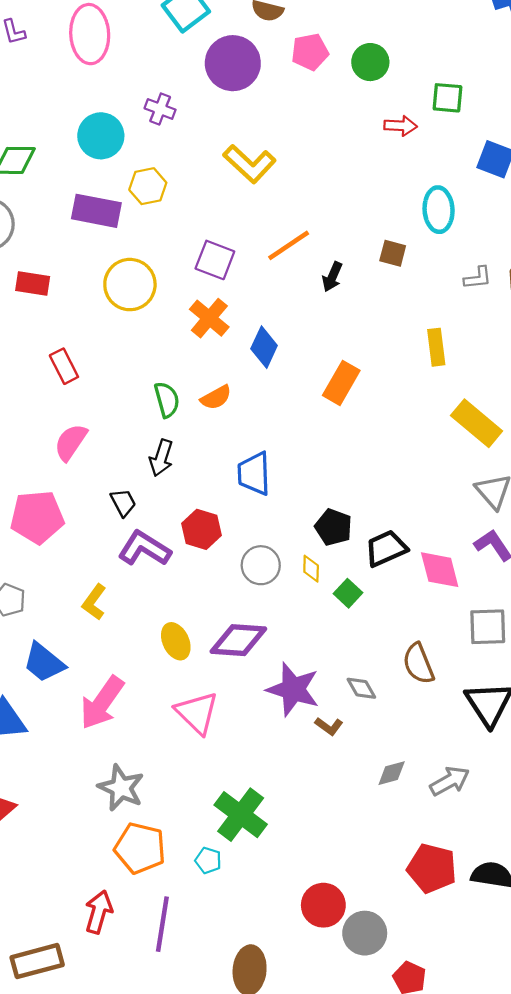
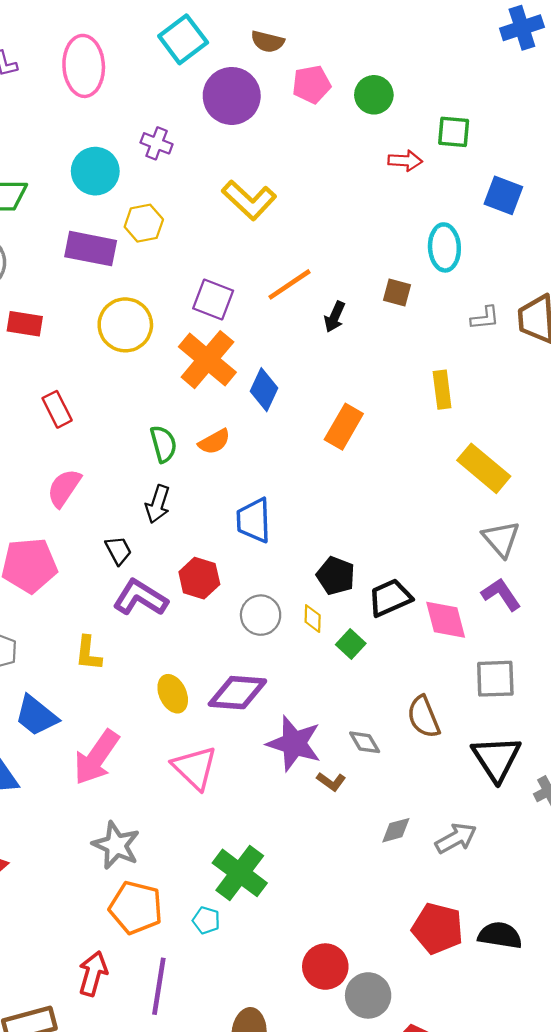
orange cross: (209, 318) -> (207, 360), size x1.4
yellow L-shape: (94, 602) -> (88, 653), turned -30

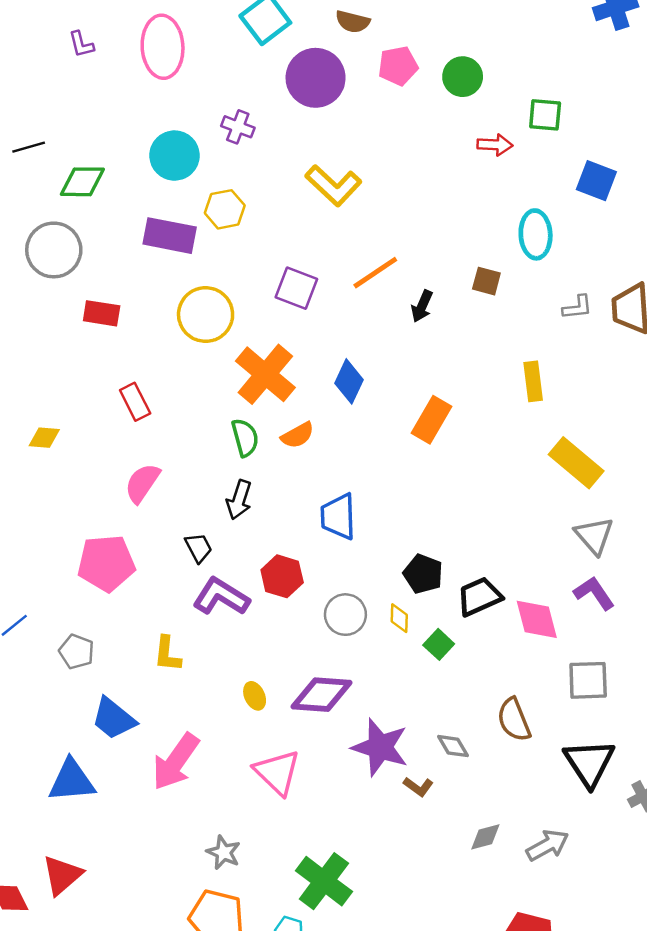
orange cross: (207, 360) -> (265, 374), moved
yellow ellipse: (173, 694) -> (255, 696), size x0.7
gray star: (116, 845) -> (224, 852), moved, size x0.7

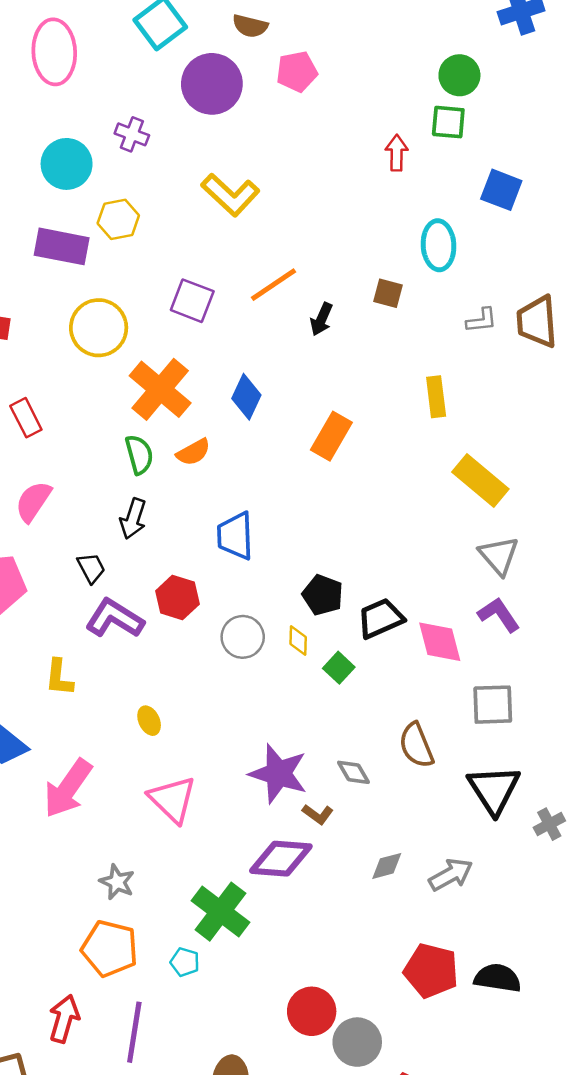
green circle: (463, 77) -> (459, 75), moved
red arrow: (495, 145) -> (397, 153), turned -92
purple diamond: (322, 695) -> (281, 859), moved

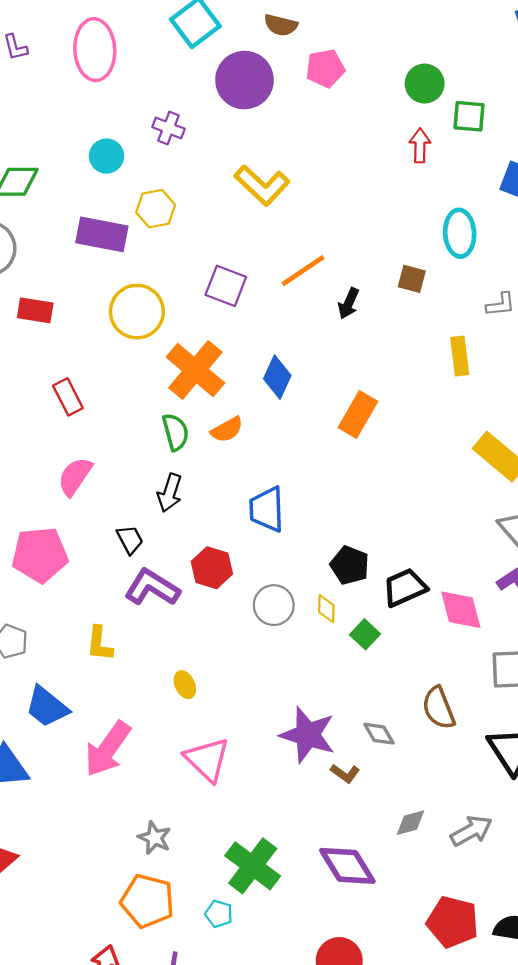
green circle: (459, 75) -> (425, 84), moved
cyan circle: (67, 164) -> (107, 156), size x0.7
yellow rectangle: (436, 397) -> (460, 356), moved
purple diamond: (281, 859) -> (347, 866), moved, turned 54

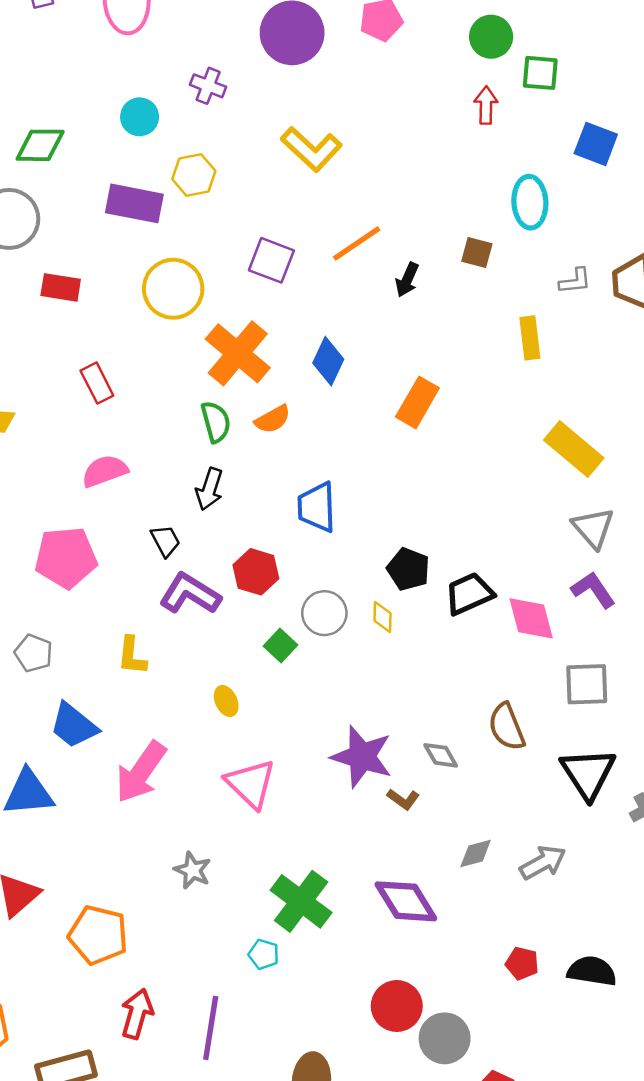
pink semicircle: (75, 476) -> (105, 471), turned 36
green square: (365, 634) -> (280, 645), moved
orange pentagon: (147, 901) -> (98, 935), moved
red pentagon: (453, 922) -> (522, 963), size x0.6

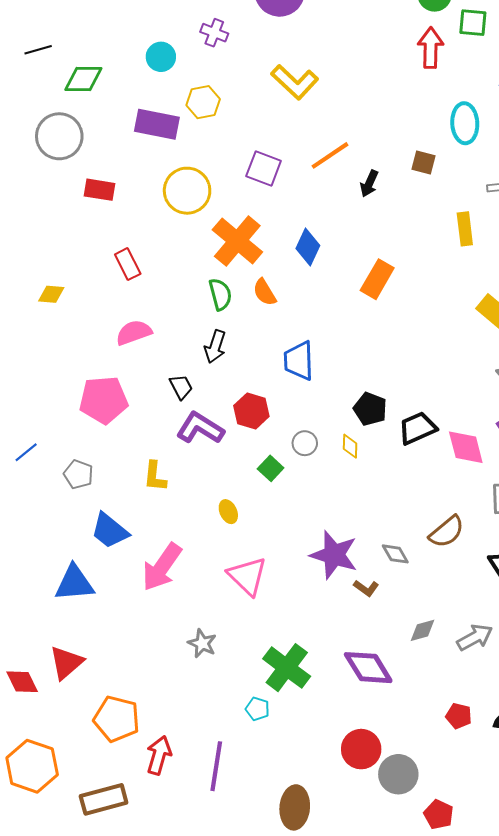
red arrow: (486, 105) -> (431, 48), size x1.4
orange semicircle: (273, 419) -> (265, 292), turned 88
gray circle: (324, 613) -> (305, 443), size x0.7
brown semicircle: (507, 727) -> (447, 532), turned -108
orange pentagon: (98, 935) -> (117, 719), moved

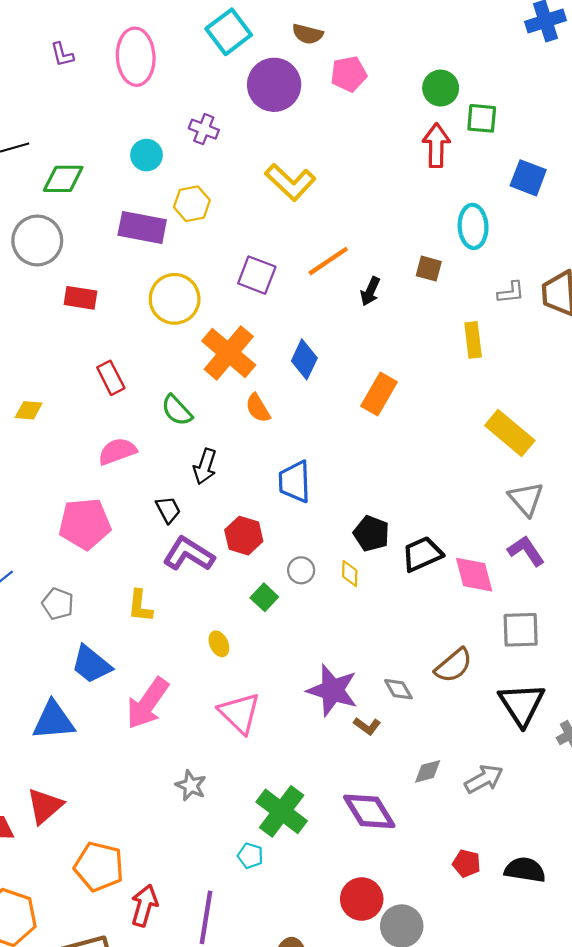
green semicircle: (220, 294) -> (177, 410), moved, turned 152

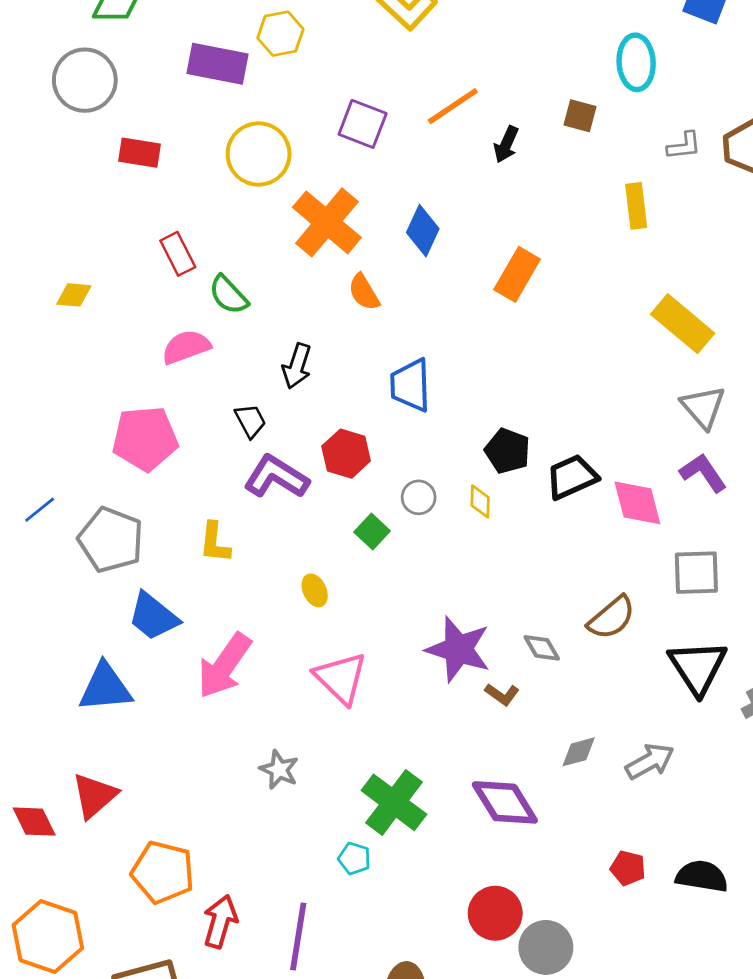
green semicircle: (177, 410) -> (228, 295), moved
gray pentagon: (58, 604) -> (111, 540), size x1.6

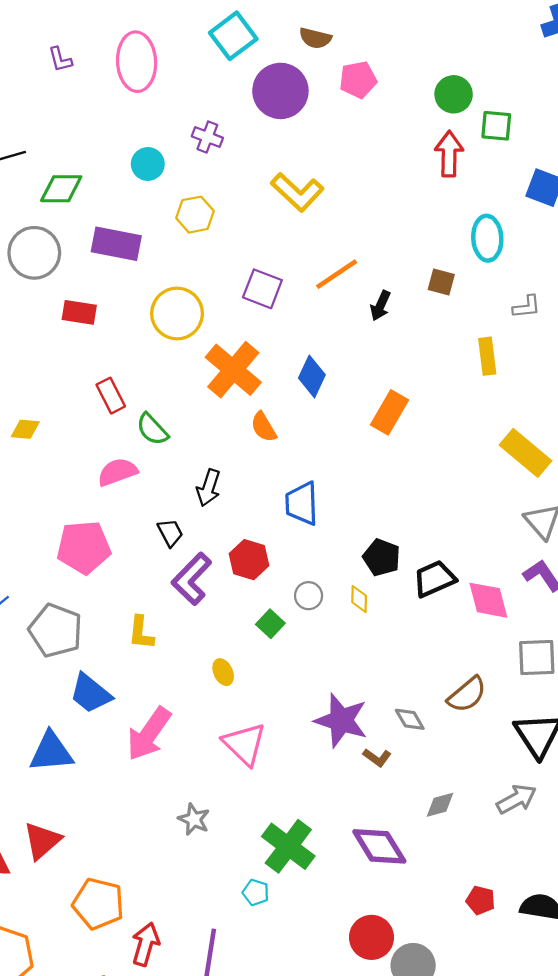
purple rectangle: (218, 64) -> (116, 244), moved
purple L-shape: (276, 477) -> (192, 579), turned -78
gray arrow: (650, 761) -> (516, 799), moved

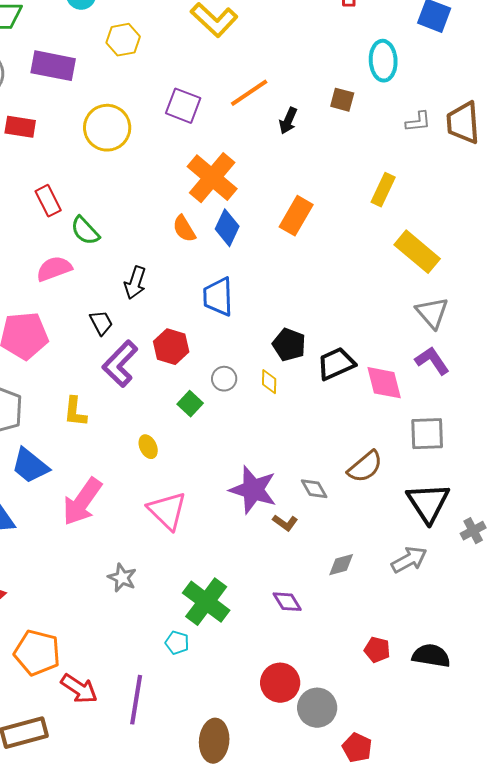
yellow rectangle: (487, 356) -> (383, 190), moved, turned 32
orange cross: (233, 370) -> (212, 178), moved
blue diamond: (312, 376) -> (227, 228), moved
purple diamond: (379, 846) -> (287, 602), size x0.6
red arrow: (146, 944) -> (79, 689), turned 108

